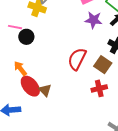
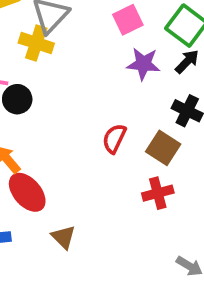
red semicircle: (77, 59) -> (114, 139), size x0.7
brown triangle: (45, 90) -> (63, 237), moved

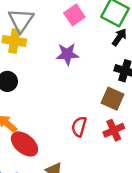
purple star: (143, 64) -> (67, 54), moved
red semicircle: (114, 139) -> (79, 127), moved

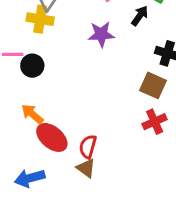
black arrow: (119, 37) -> (140, 16), moved
red semicircle: (79, 127) -> (88, 147), moved

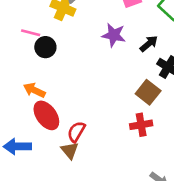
black arrow: (140, 16) -> (149, 44), moved
orange arrow: (32, 114) -> (34, 90), turned -30

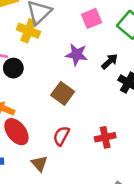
brown square: (148, 92) -> (63, 93), moved
red semicircle: (76, 132) -> (61, 136), moved

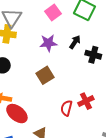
brown square: (63, 93) -> (45, 75), turned 36
red semicircle: (61, 136) -> (66, 108), moved

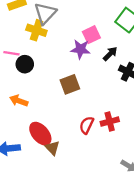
pink square: (53, 13) -> (91, 35), moved
red ellipse: (17, 114) -> (40, 134), moved

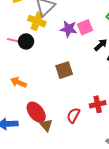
purple star: (80, 49) -> (69, 29), moved
black circle: (25, 64) -> (26, 41), moved
red semicircle: (87, 125) -> (73, 115), moved

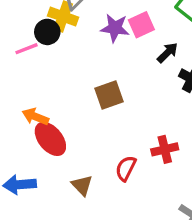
pink line: (14, 40) -> (27, 49), turned -32
black circle: (26, 41) -> (47, 32), moved
red ellipse: (36, 112) -> (50, 139), moved

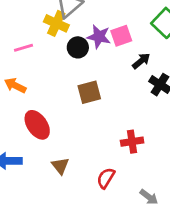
black circle: (47, 32) -> (78, 47), moved
orange arrow: (35, 117) -> (15, 85), moved
red semicircle: (126, 168) -> (106, 178), moved

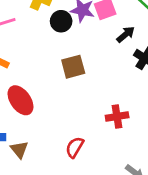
brown triangle: (60, 166) -> (19, 149), moved
red semicircle: (106, 178) -> (75, 147), moved

